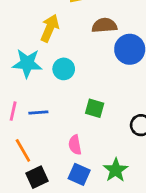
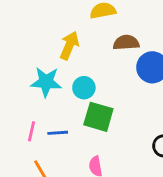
green square: (95, 108) -> (98, 117), moved, size x1.5

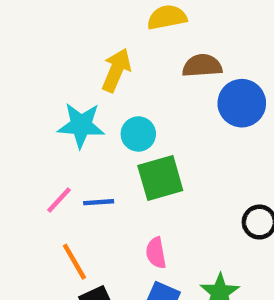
green square: (98, 117) -> (160, 178), turned -32
pink line: (32, 131) -> (59, 200), turned 30

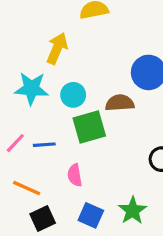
brown semicircle: (202, 66) -> (120, 103), moved
pink semicircle: (156, 253) -> (75, 175), moved
orange line: (74, 262) -> (27, 188), turned -36

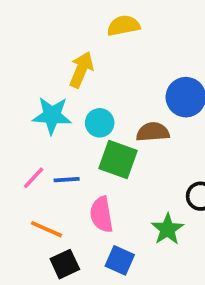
green square: (89, 127) -> (118, 159), turned 36
pink semicircle: (75, 175) -> (101, 214), size x1.4
green star: (133, 211) -> (167, 229), moved

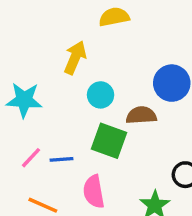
cyan star: (52, 115) -> (24, 100), moved
cyan circle: (100, 123) -> (101, 95), moved

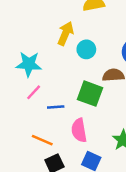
cyan circle: (101, 95) -> (86, 49), moved
pink line: (31, 158) -> (34, 92), moved

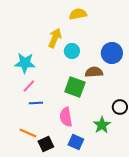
blue line: (56, 107) -> (36, 103), moved
orange line: (42, 140) -> (28, 133), moved

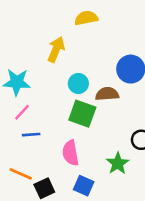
cyan circle: (72, 51) -> (78, 83), moved

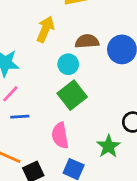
brown semicircle: (107, 94) -> (87, 41), moved
green square: (82, 114) -> (72, 95), turned 32

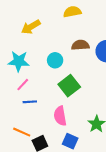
yellow arrow: (45, 29) -> (31, 27), moved, turned -144
cyan circle: (68, 64) -> (55, 60), moved

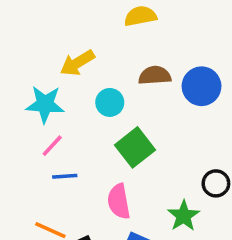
yellow arrow: (31, 27) -> (77, 63), moved

